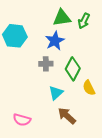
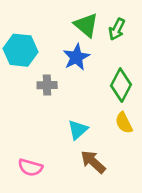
green triangle: (62, 18) -> (86, 25), turned 48
gray cross: (46, 64) -> (47, 85), moved
green diamond: (73, 69) -> (121, 85), moved

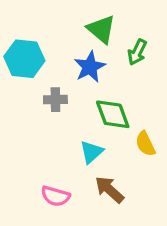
green arrow: (117, 29) -> (137, 52), moved
green diamond: (121, 85) -> (113, 114), moved, turned -48
pink semicircle: (30, 167) -> (55, 196), moved

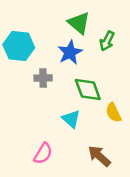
cyan triangle: (91, 152) -> (71, 119), turned -36
brown arrow: (109, 190) -> (99, 156), moved
pink semicircle: (55, 196) -> (43, 153), turned -75

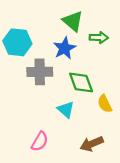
green arrow: (107, 41) -> (99, 38), turned -114
gray cross: (43, 78) -> (40, 72), size x1.5
brown arrow: (99, 156) -> (92, 144), turned -65

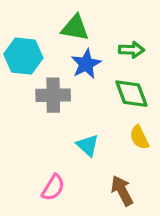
green triangle: (73, 21) -> (75, 28), moved, turned -30
green diamond: (81, 82) -> (131, 94), moved
brown arrow: (92, 144) -> (122, 191), turned 85

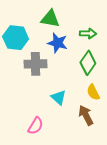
blue star: (86, 64) -> (58, 43), turned -30
green diamond: (131, 94) -> (88, 63), turned 55
brown arrow: (122, 191) -> (86, 115), moved

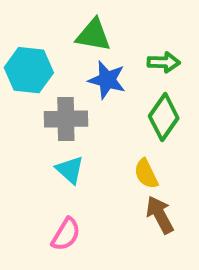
yellow semicircle: (93, 92) -> (146, 174), moved
cyan triangle: (59, 97) -> (70, 170), moved

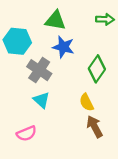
green arrow: (164, 62) -> (105, 19), moved
gray cross: (66, 119) -> (39, 70), turned 35
pink semicircle: (66, 234) -> (27, 133), moved, turned 36

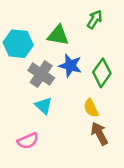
green arrow: (105, 19) -> (95, 19), moved, turned -60
green triangle: (55, 20) -> (58, 35), moved
blue star: (63, 47) -> (70, 66), moved

